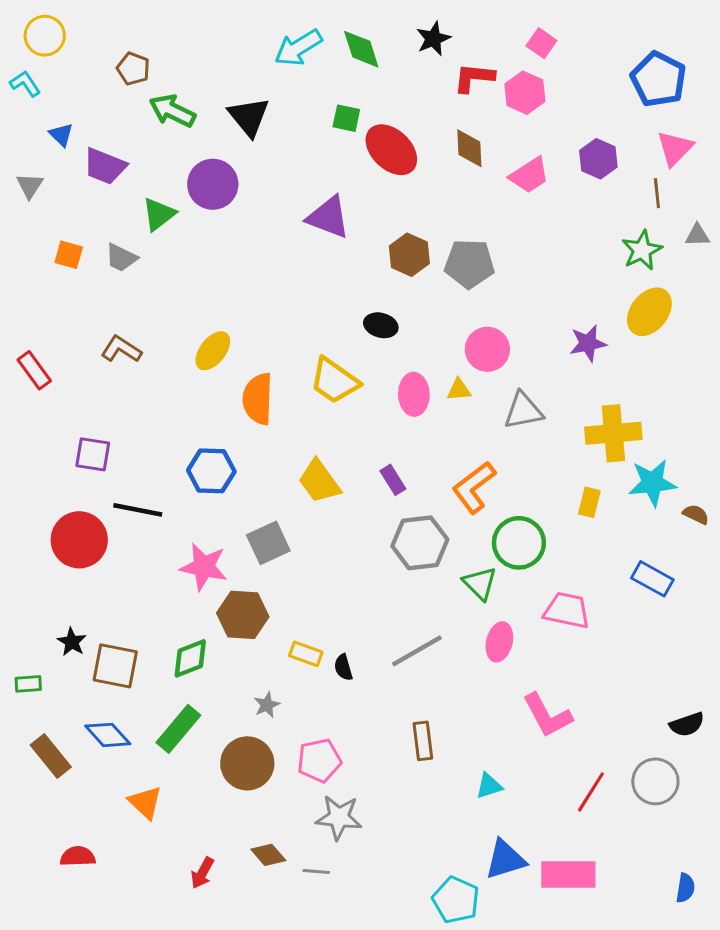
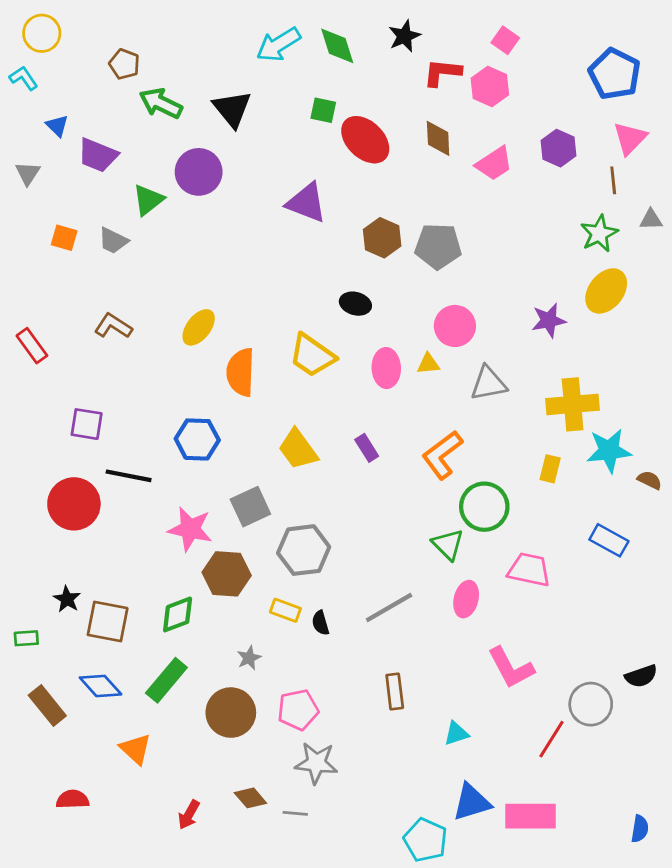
gray hexagon: (420, 543) -> (304, 550), moved
gray circle: (655, 781) -> (591, 704), moved

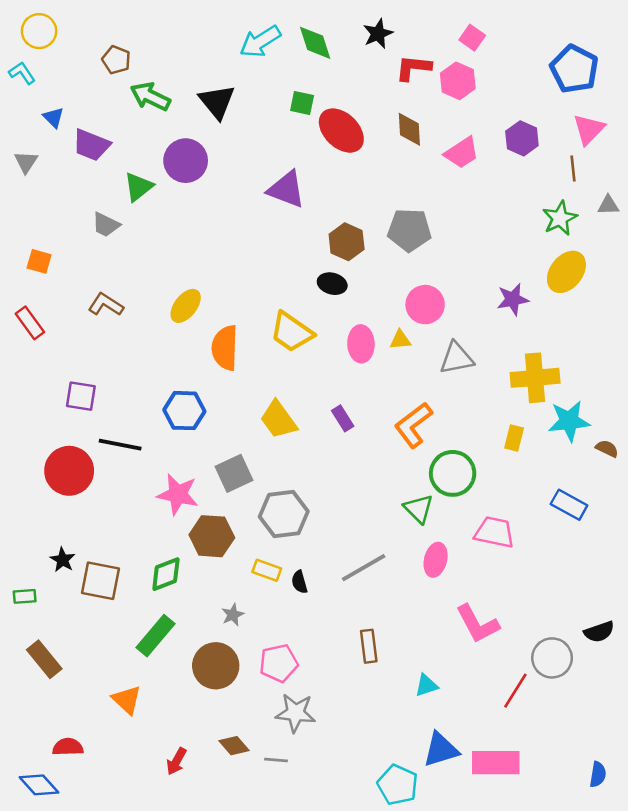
orange square: (64, 238) -> (39, 261), moved
brown hexagon: (382, 238) -> (347, 242), moved
blue diamond: (101, 686) -> (39, 785), moved

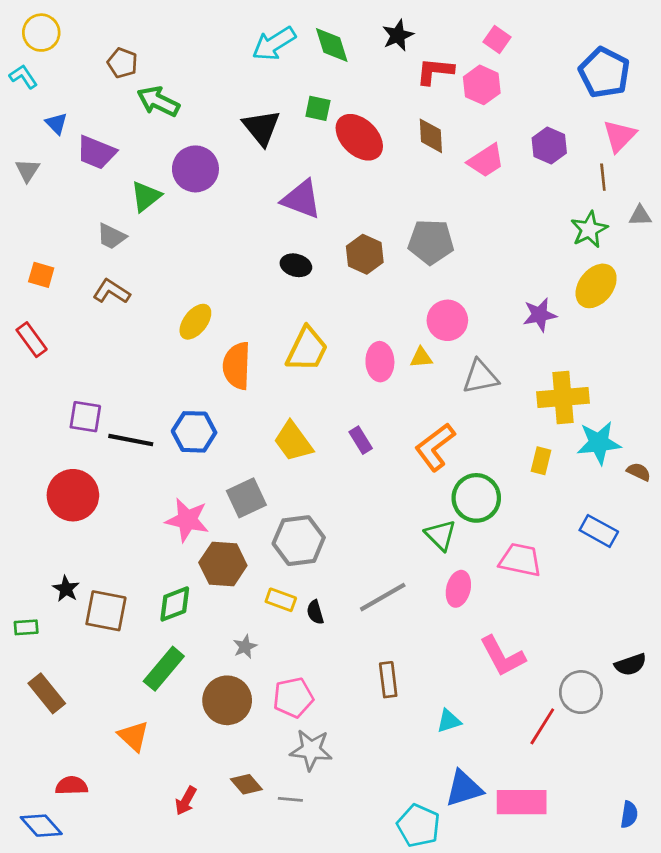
black triangle: (217, 102) -> (262, 128), moved
black ellipse: (332, 284) -> (296, 265), moved
brown L-shape: (106, 305) -> (111, 291), moved
yellow trapezoid: (292, 332) -> (307, 349), turned -99
black line: (120, 445) -> (131, 440), moved

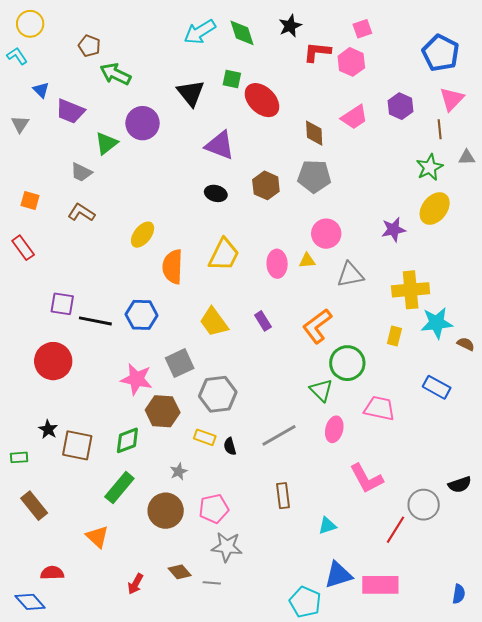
pink square: (497, 39) -> (362, 29), turned 36
brown diamond: (431, 136) -> (314, 133), moved

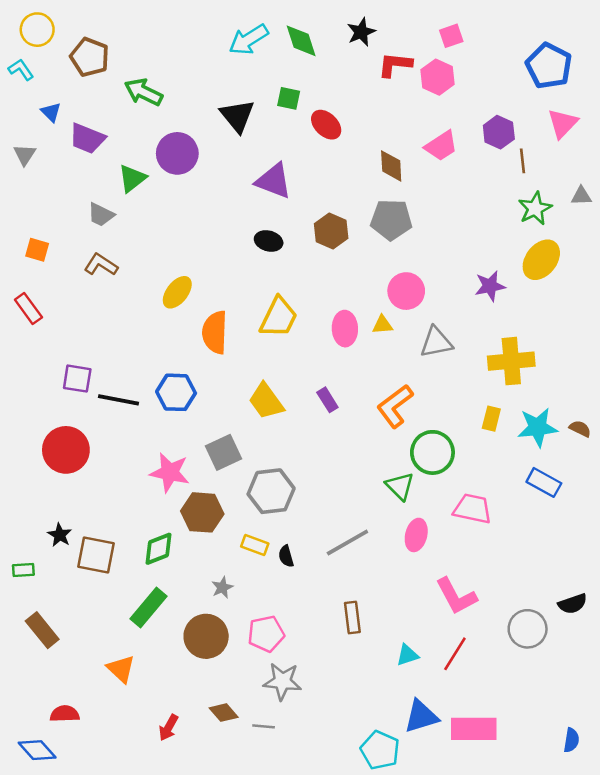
brown pentagon: (89, 46) -> (90, 57), moved, size x1.4
red ellipse: (262, 100) -> (326, 125), size x0.7
brown line: (440, 129) -> (523, 161), moved
cyan star: (437, 323) -> (538, 427), moved
red line: (395, 530) -> (455, 654), moved

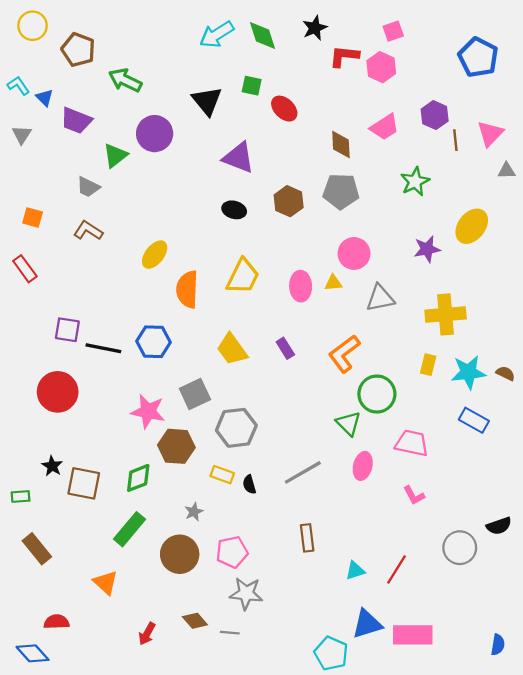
cyan L-shape: (21, 70) -> (18, 86), moved
pink triangle: (563, 123) -> (490, 134), moved
green star: (535, 208) -> (415, 182), moved
pink L-shape: (456, 596) -> (414, 495), moved, size x0.6

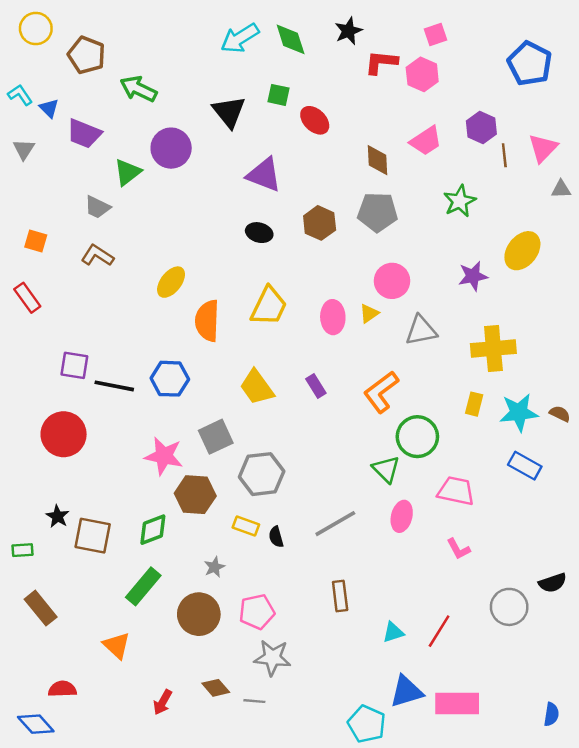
yellow triangle: (333, 283) -> (369, 313), turned -30

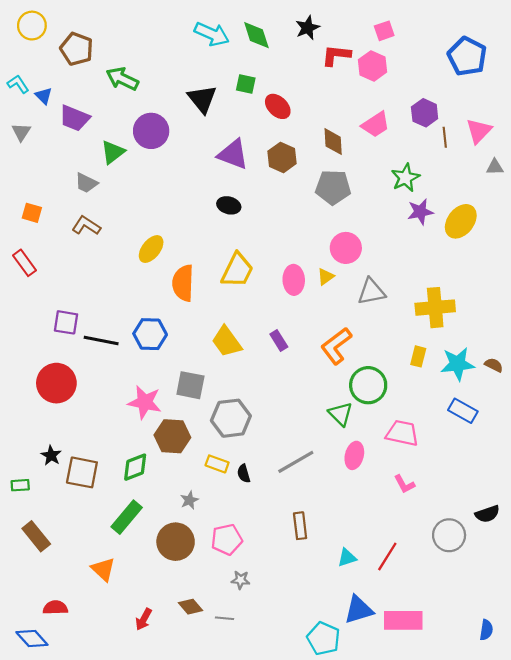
cyan arrow: (240, 38) -> (212, 34), turned -124
brown hexagon: (320, 223) -> (282, 157), moved
purple star: (473, 276) -> (420, 212), moved
gray square: (216, 437) -> (190, 385), turned 36
gray star: (272, 658) -> (240, 580), size x0.6

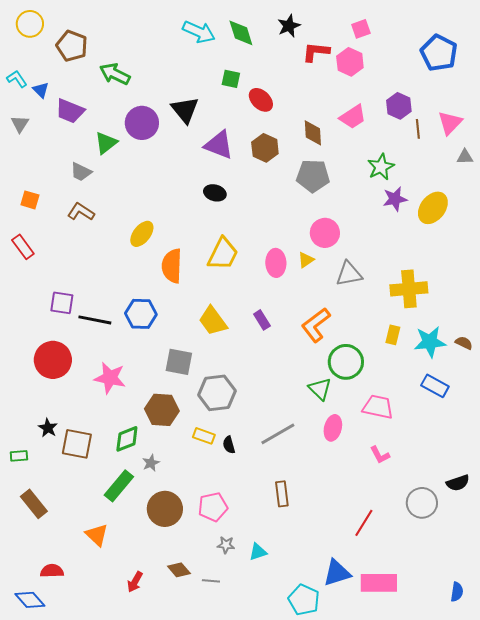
black triangle: (202, 99) -> (185, 110), moved
pink star: (145, 402) -> (110, 378), moved
gray star: (189, 500) -> (151, 463), moved
cyan triangle: (347, 558) -> (258, 552), moved

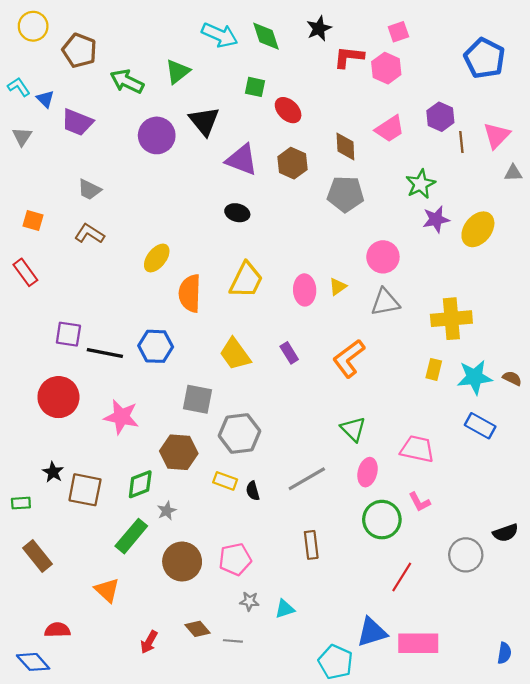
green triangle: (106, 143) -> (178, 71), moved
pink circle: (325, 233) -> (383, 257), moved
green circle: (346, 362) -> (382, 520), moved

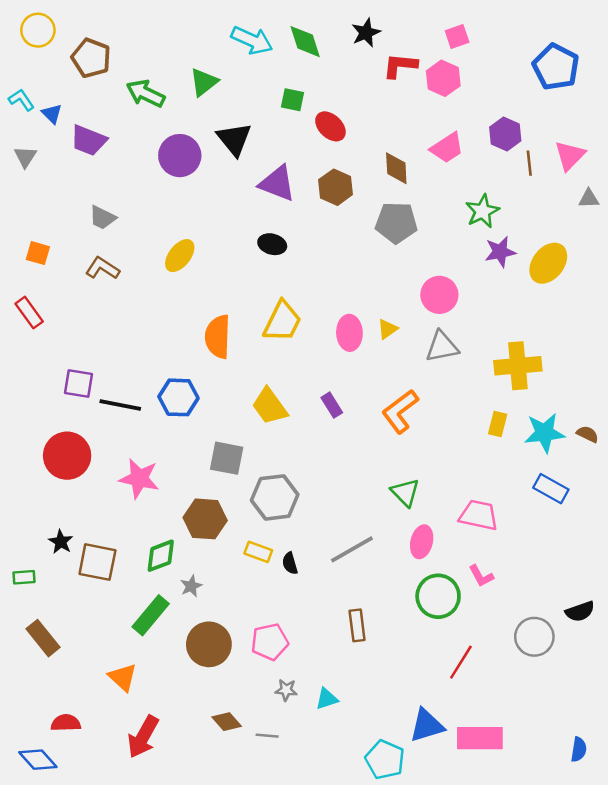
yellow ellipse: (157, 258) -> (180, 256), moved
red arrow: (149, 642) -> (143, 737), moved, size x1.6

